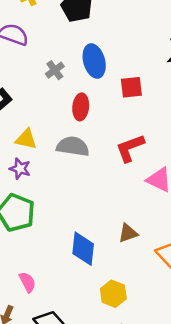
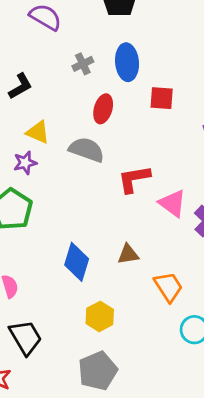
red L-shape: (130, 148) -> (134, 179), moved
purple star: (20, 169) -> (25, 163), turned 30

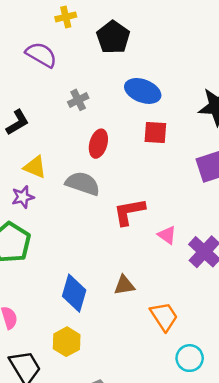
blue ellipse: (127, 62) -> (143, 91), moved, turned -64
pink triangle: (172, 203) -> (167, 235), size x0.7
yellow hexagon: (100, 316) -> (67, 342), moved

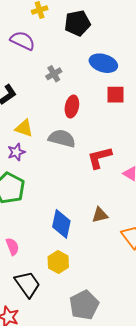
black pentagon: (113, 37) -> (77, 23), turned 30

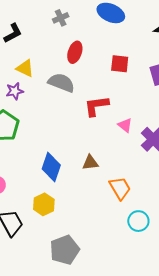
red square: (116, 95) -> (120, 64), moved

